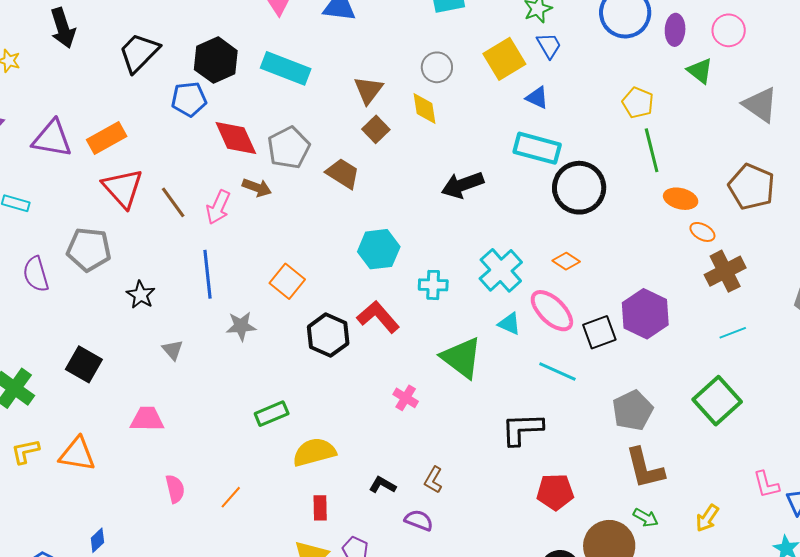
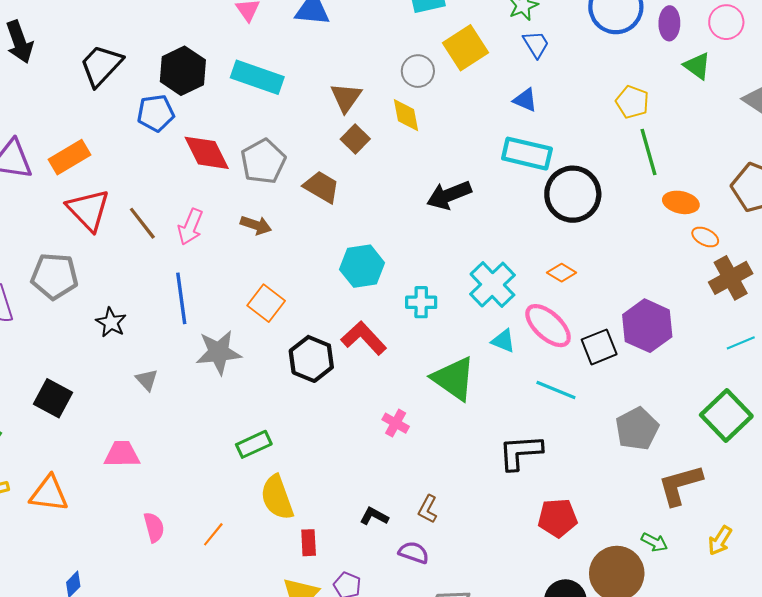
yellow square: (504, 59) -> (466, 48), moved
brown arrow: (257, 188) -> (256, 225), moved
gray star: (241, 326) -> (219, 352), size x1.4
yellow semicircle: (314, 452) -> (277, 497), moved, turned -93
brown L-shape: (645, 468) -> (680, 485), moved, turned 90

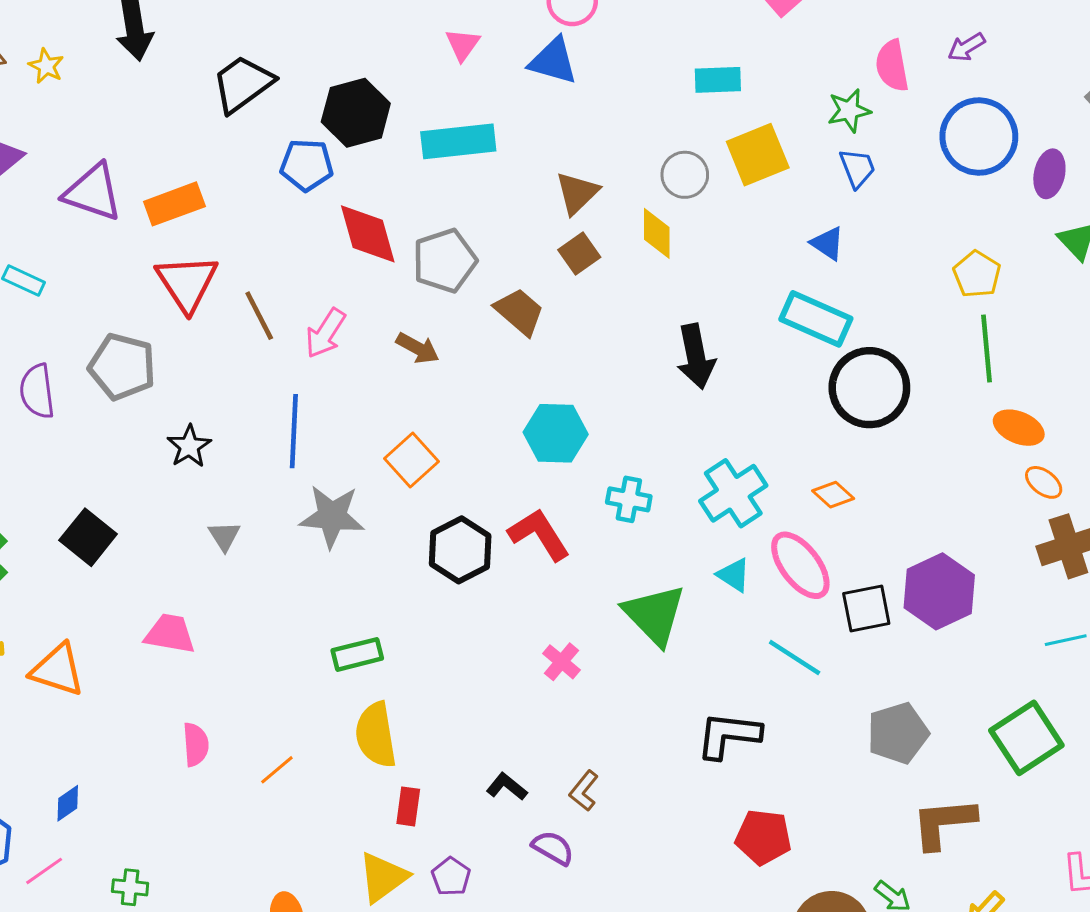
cyan rectangle: (257, 77) -> (458, 141), turned -36
black arrow: (449, 195) -> (696, 357), turned -90

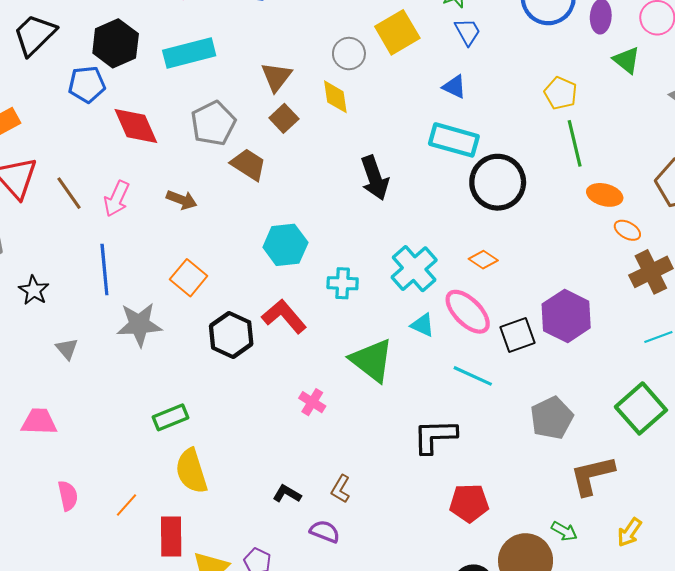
gray pentagon: (445, 261) -> (213, 123), moved
red rectangle: (408, 806) -> (171, 537), moved, size x1.5

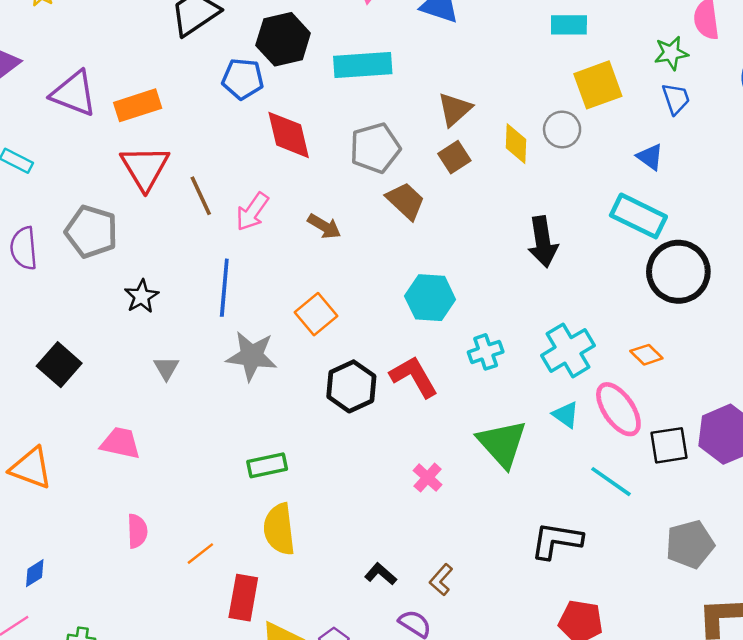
gray circle: (349, 54) -> (562, 129), moved
cyan cross: (343, 283) -> (486, 352), turned -32

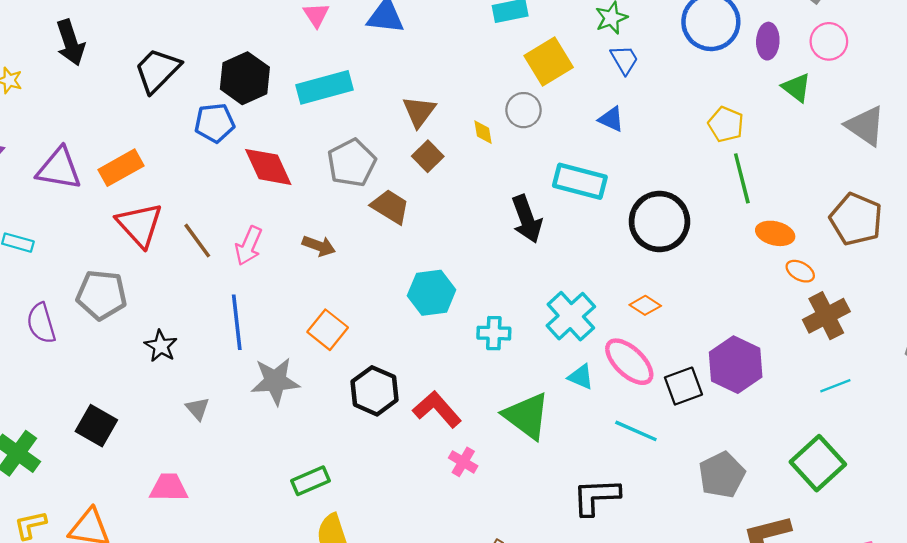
yellow diamond: (516, 144) -> (483, 132), size x0.7
cyan rectangle: (638, 216) -> (580, 181), moved
cyan cross: (486, 352) -> (494, 333), turned 32
red L-shape: (414, 377) -> (437, 409), moved

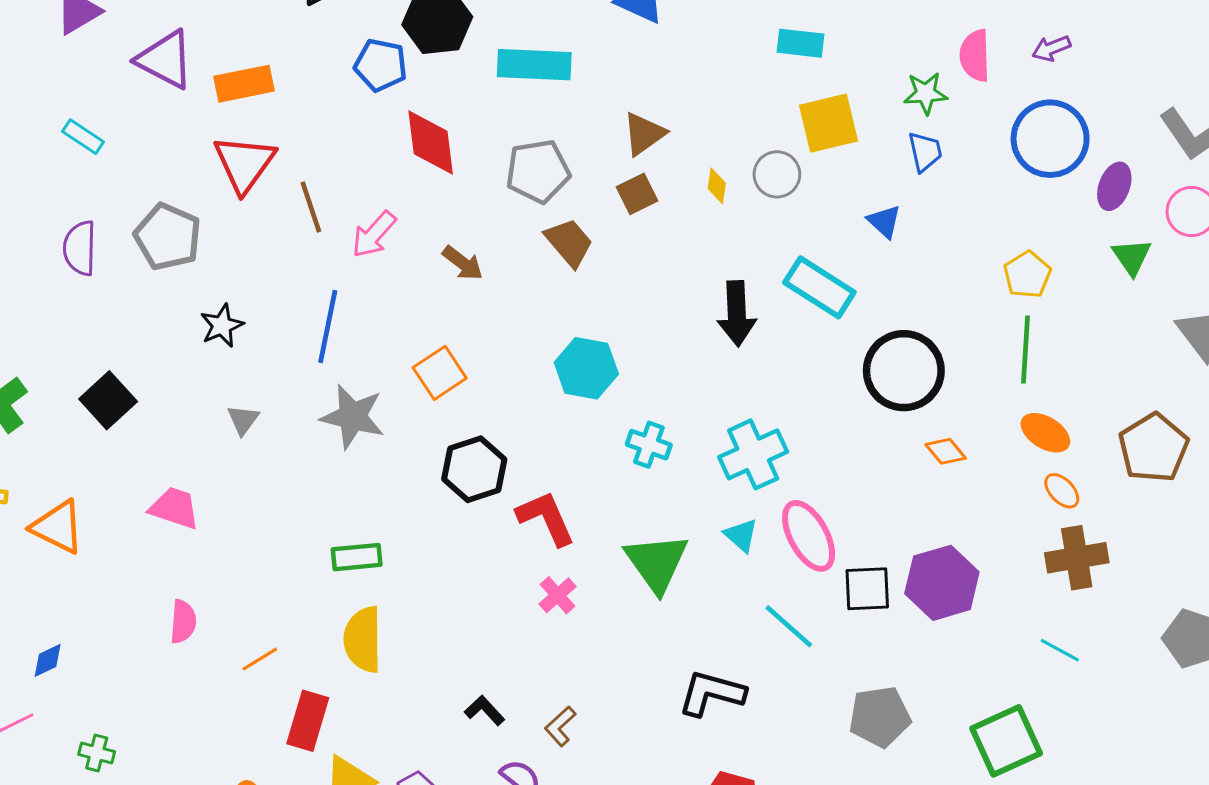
orange diamond: (645, 305) -> (946, 451), moved
cyan line: (835, 386) -> (1060, 650), turned 32

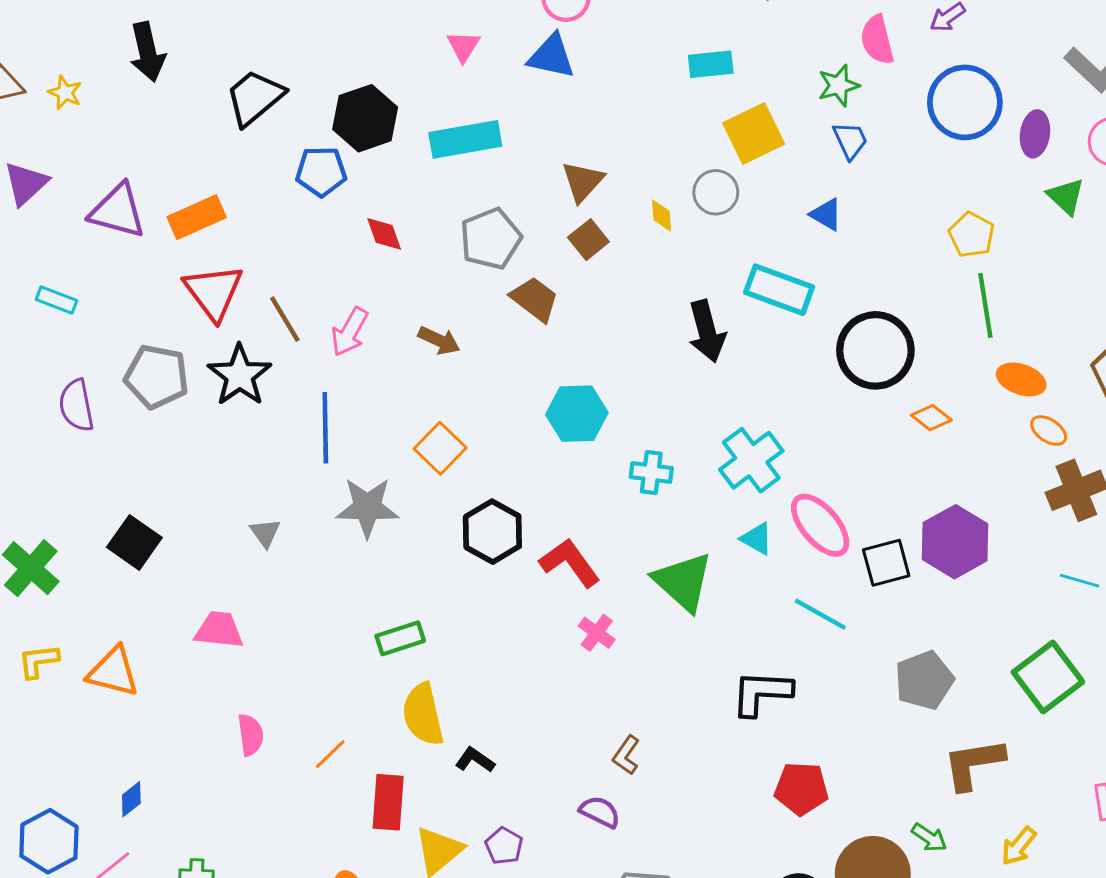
red diamond: (431, 143) -> (384, 234), size x0.6
black star: (222, 326) -> (240, 375), moved, size x1.5
black L-shape: (485, 710) -> (475, 760), moved

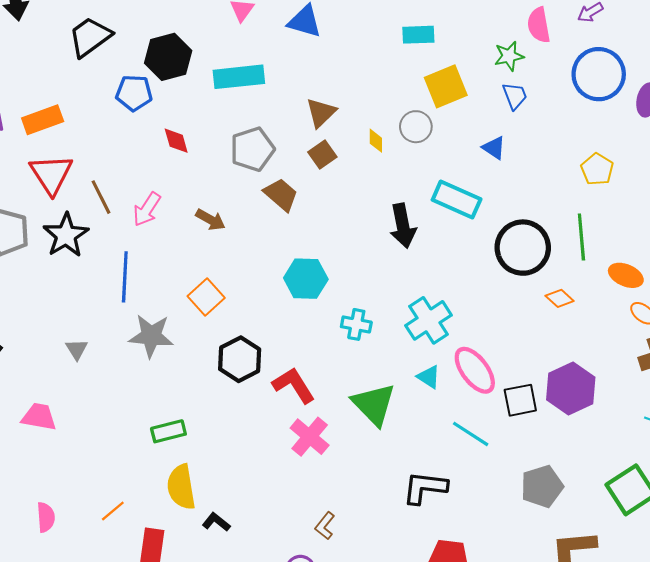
green line: (985, 305) -> (581, 237), moved
pink cross: (597, 633) -> (310, 437), size x1.5
pink semicircle: (251, 735) -> (46, 517), moved

